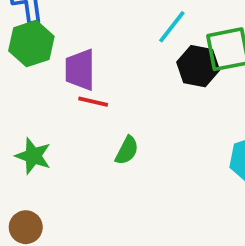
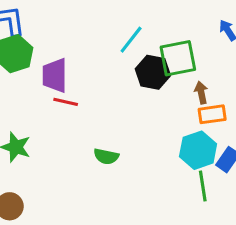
green semicircle: (127, 150) -> (106, 156), moved, turned 75

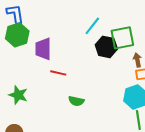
red line: (66, 102) -> (58, 73), moved

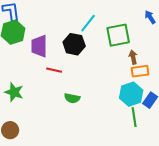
black hexagon: (106, 47) -> (74, 44), moved

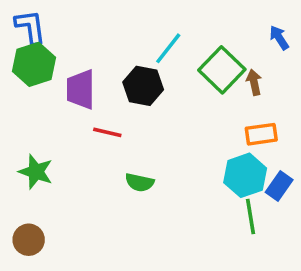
green square: (118, 35) -> (222, 70), turned -35
brown arrow: (133, 57) -> (254, 82), moved

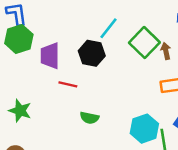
cyan hexagon: (245, 175) -> (144, 129), moved

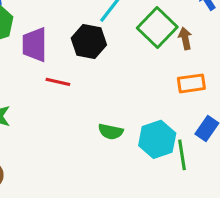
green semicircle: (89, 118) -> (111, 132), moved

